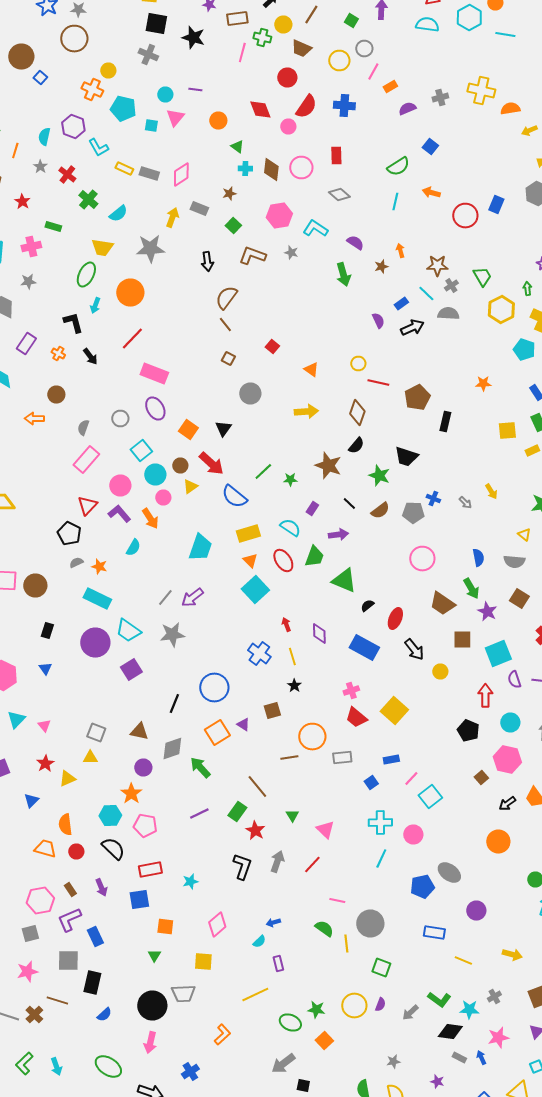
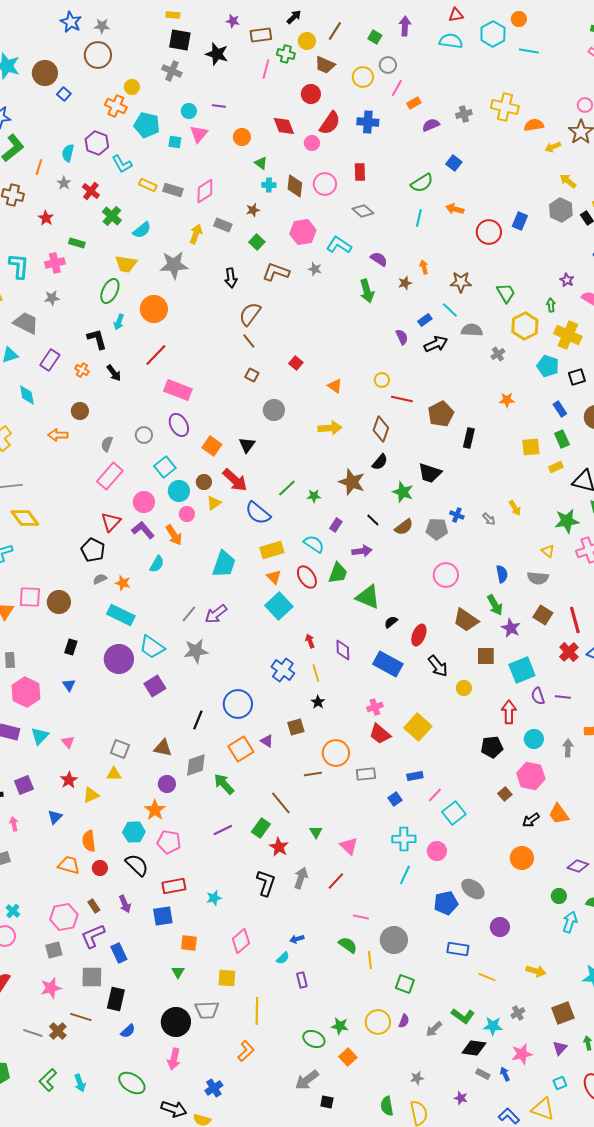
gray cross: (451, 286) -> (498, 354), moved
black pentagon: (468, 730) -> (492, 747), turned -30
yellow line: (255, 994) -> (257, 1011), moved, turned -64

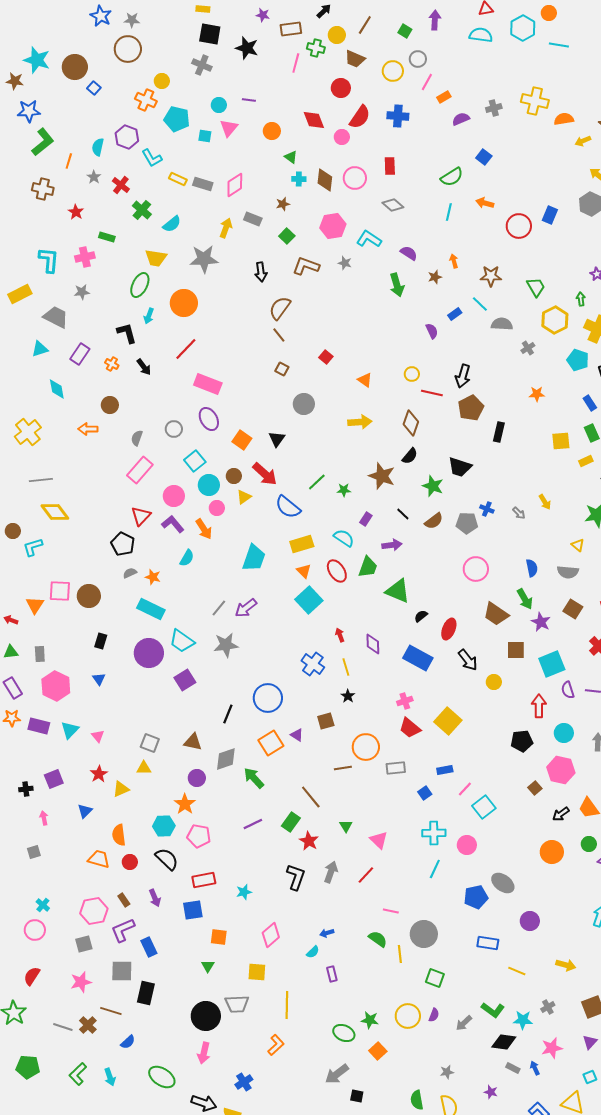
black arrow: (436, 344) -> (463, 376), moved, turned 130
green circle: (559, 896) -> (589, 844), moved
blue semicircle: (128, 1031) -> (128, 1042), moved

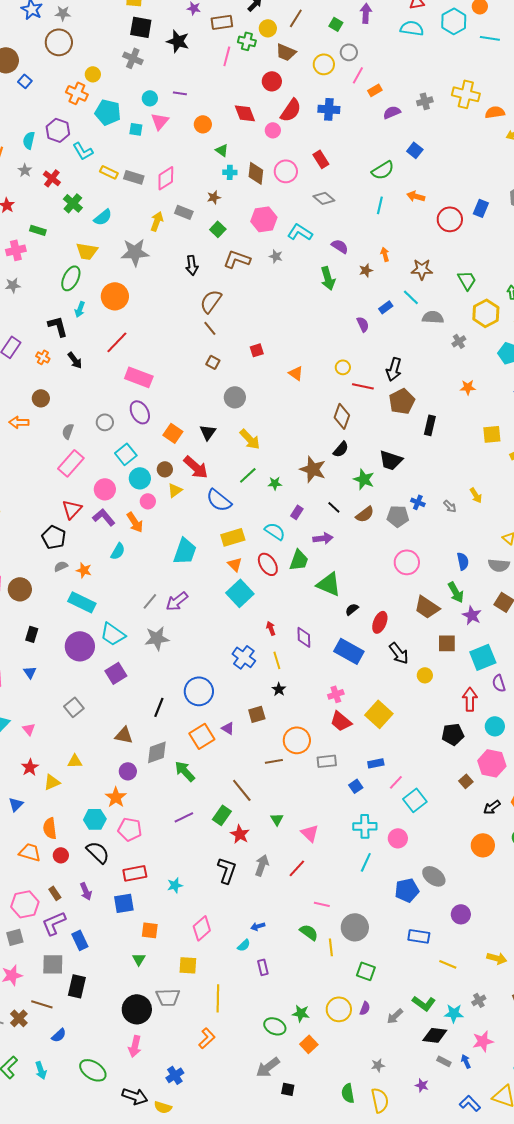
red rectangle: (390, 166) -> (321, 159), turned -30
red square: (326, 357) -> (257, 350), turned 32
yellow arrow: (360, 422) -> (250, 439), moved, turned 50
gray square: (150, 743) -> (74, 707), moved, turned 30

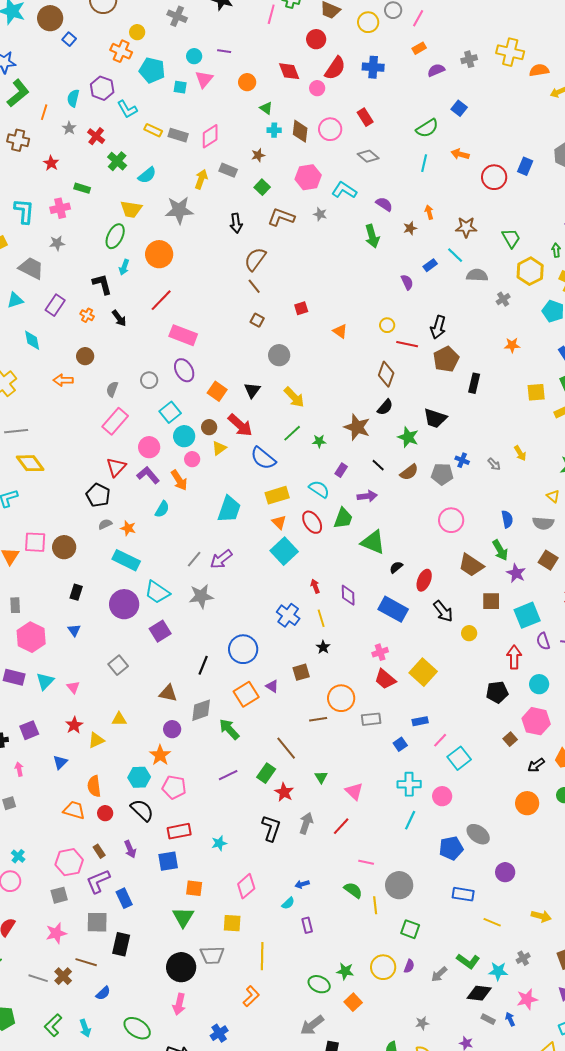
pink line: (358, 75) -> (418, 18), moved
green triangle: (139, 959) -> (183, 917), size x1.6

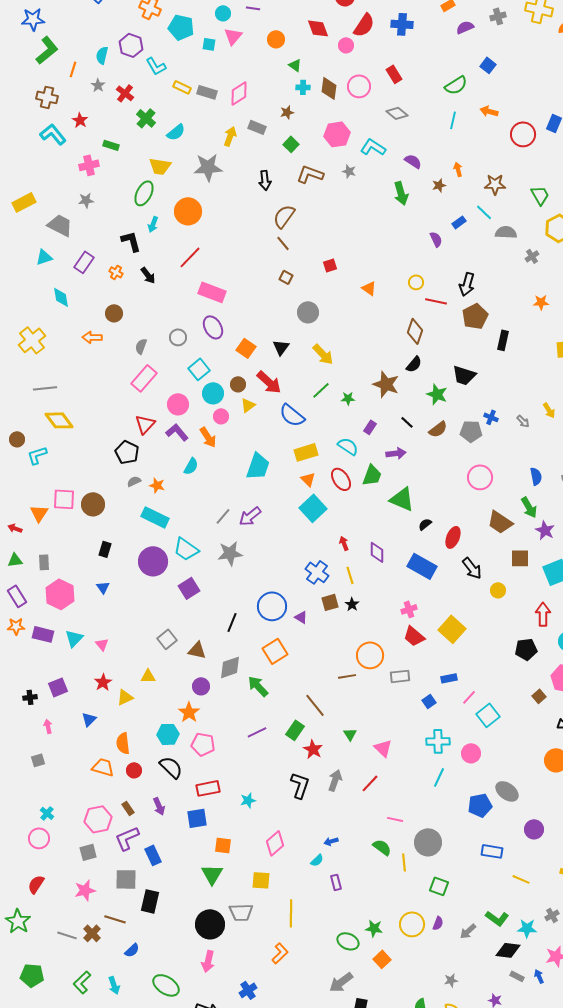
cyan L-shape: (24, 211) -> (53, 134), moved, turned -44
gray square: (118, 665) -> (167, 639), moved
brown square: (301, 672) -> (330, 602), moved
purple triangle: (272, 686) -> (301, 617), moved

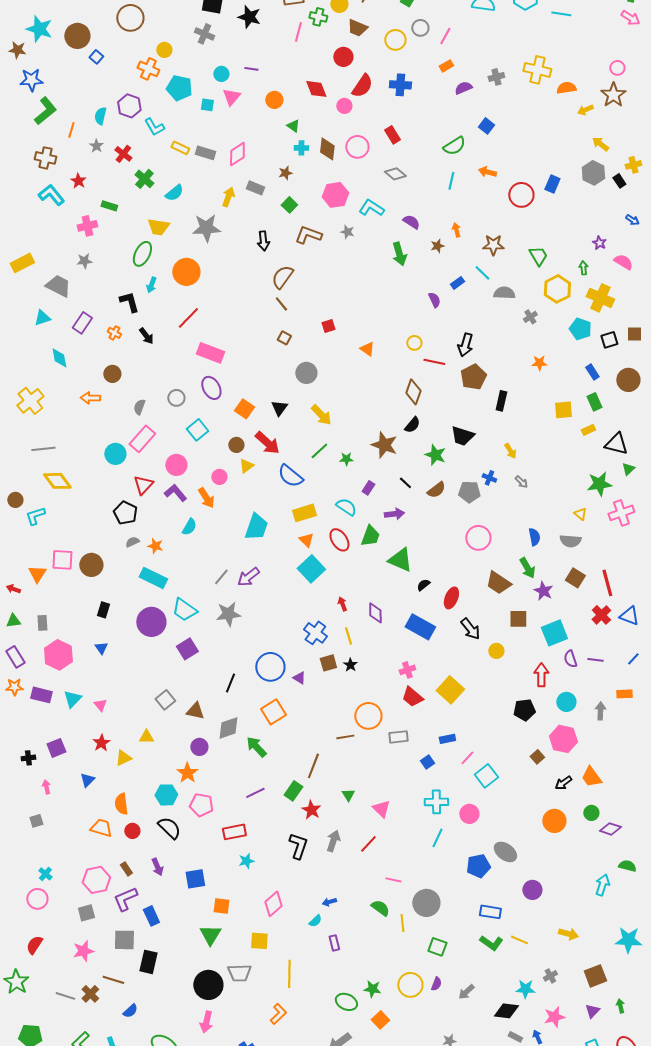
cyan circle: (213, 393) -> (115, 454), moved
yellow arrow: (549, 410) -> (510, 451), moved
brown line: (315, 705) -> (313, 766), turned 60
red rectangle: (208, 788) -> (234, 832), moved
green L-shape: (497, 918) -> (491, 943), moved

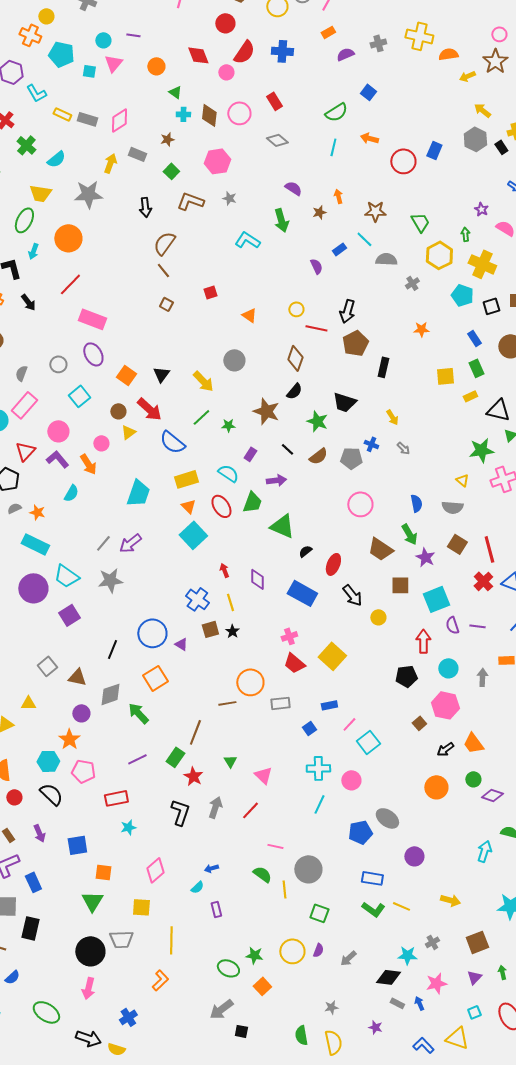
cyan L-shape: (371, 208) -> (247, 240), moved
gray circle: (306, 373) -> (234, 360), moved

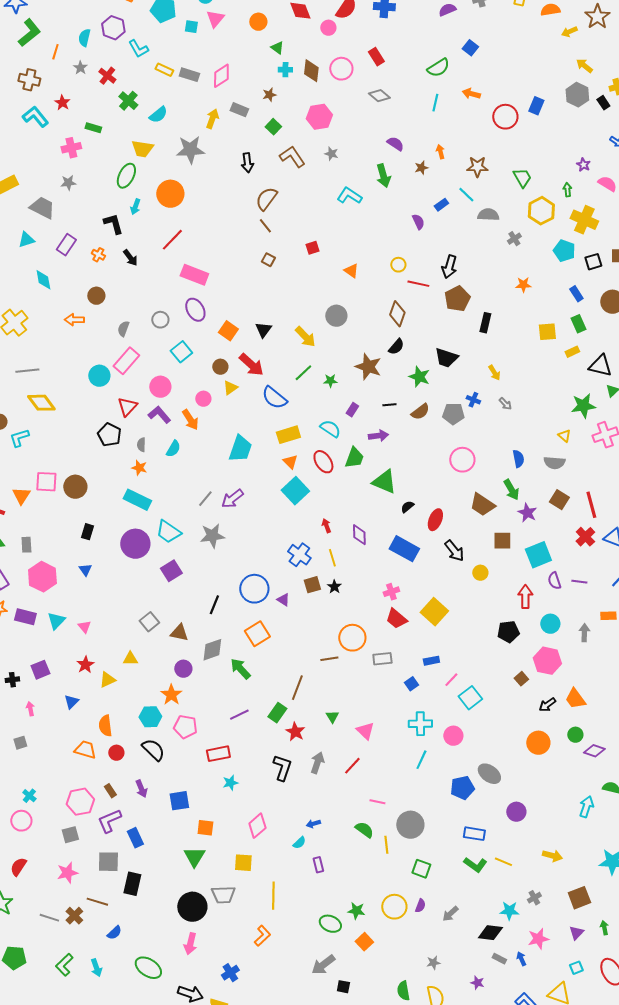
brown L-shape: (190, 201) -> (292, 157), turned 36
black line: (287, 449) -> (389, 405), turned -48
gray semicircle: (14, 508) -> (141, 445), moved, turned -64

